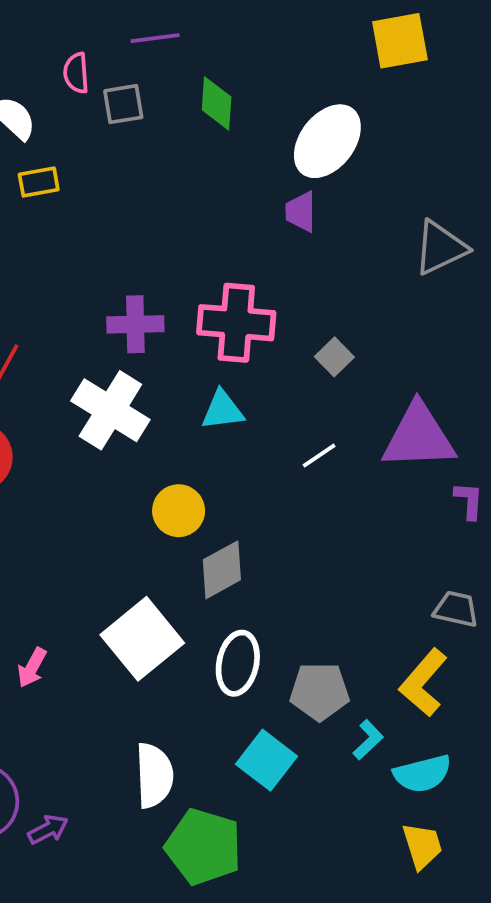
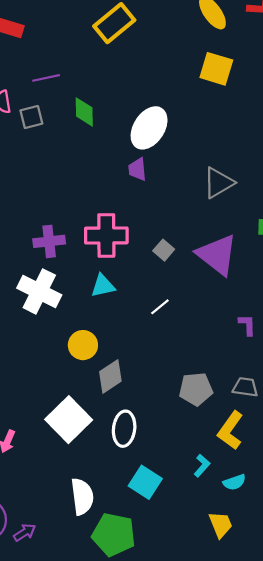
yellow square: (400, 41) -> (216, 69), moved, turned 32
purple triangle: (419, 437) -> (217, 255), moved, turned 45
gray pentagon: (320, 691) -> (196, 389), moved
cyan semicircle: (422, 774) -> (234, 482), size x0.7
yellow trapezoid: (422, 846) -> (221, 525), moved

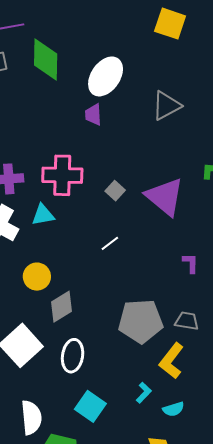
green diamond: (84, 112) -> (46, 60), size x1.5
gray triangle: (218, 183) -> (166, 106), moved
cyan triangle: (103, 286) -> (43, 215), moved
gray pentagon: (196, 389) -> (141, 321), size x1.4

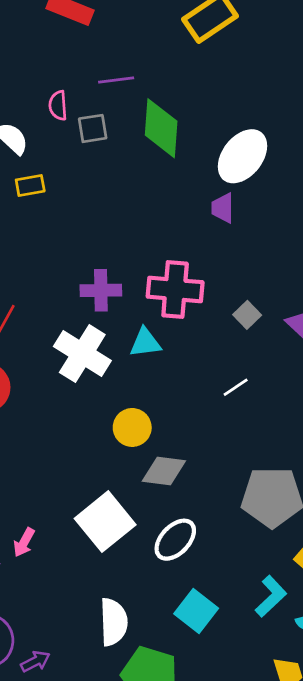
gray diamond: (62, 307) -> (164, 471), turned 36
white ellipse: (73, 356) -> (175, 540), turned 32
cyan L-shape: (144, 393) -> (271, 596), size x1.4

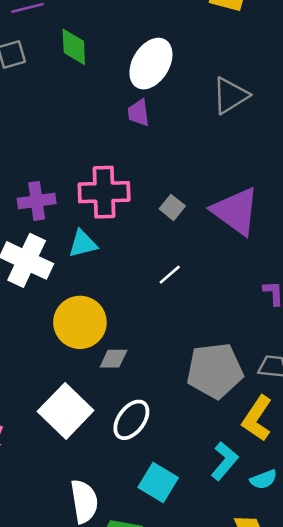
green diamond: (161, 128) -> (74, 47), size x0.7
yellow circle: (132, 427) -> (80, 322), size x1.5
gray diamond: (164, 471) -> (114, 359), size x0.7

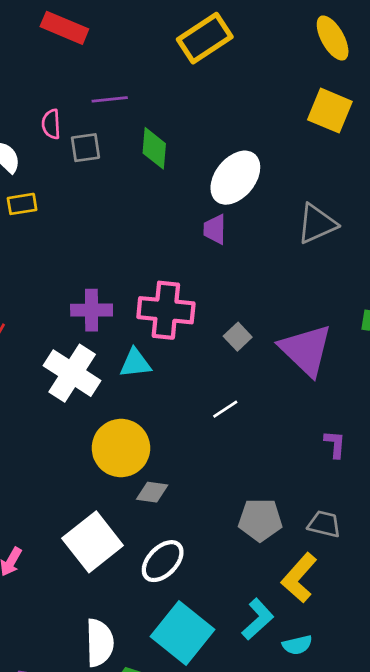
gray pentagon: (215, 371) -> (260, 520), size x0.7
cyan square: (158, 483) -> (183, 633), size x1.4

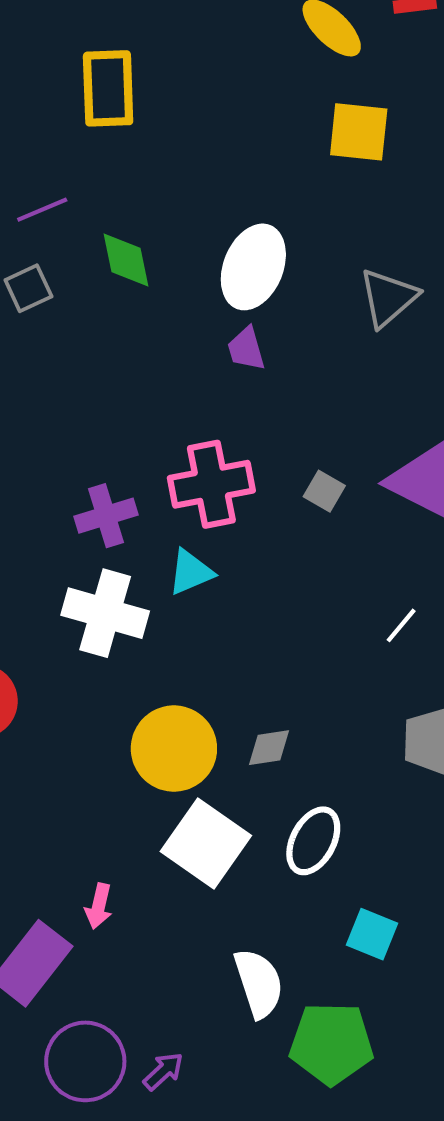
yellow rectangle: (205, 38) -> (108, 88), moved, turned -42
white line: (225, 409) -> (401, 625), moved
yellow circle: (121, 448) -> (174, 749), moved
cyan square: (183, 633) -> (372, 934), size x0.6

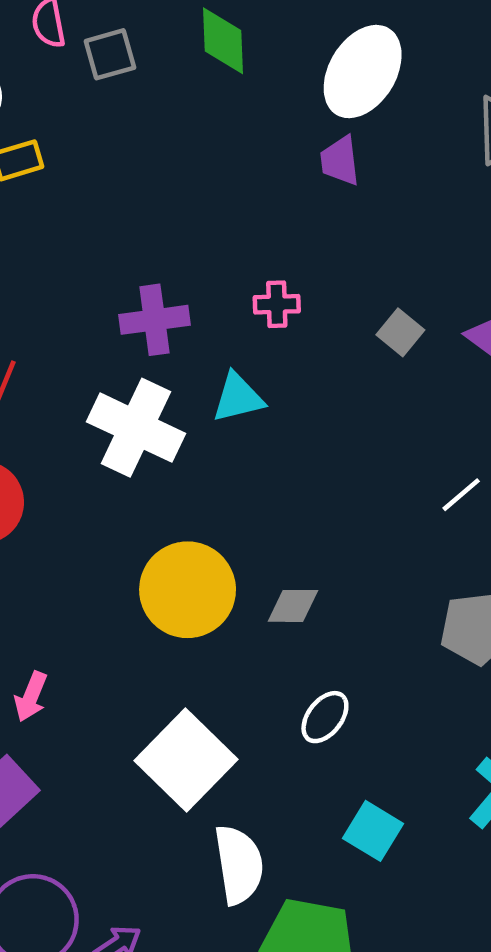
pink cross: (211, 484) -> (277, 304), size x0.5
white ellipse: (313, 841) -> (325, 717), size x0.7
white square: (206, 843) -> (186, 760), moved
pink arrow: (99, 906) -> (31, 697), moved

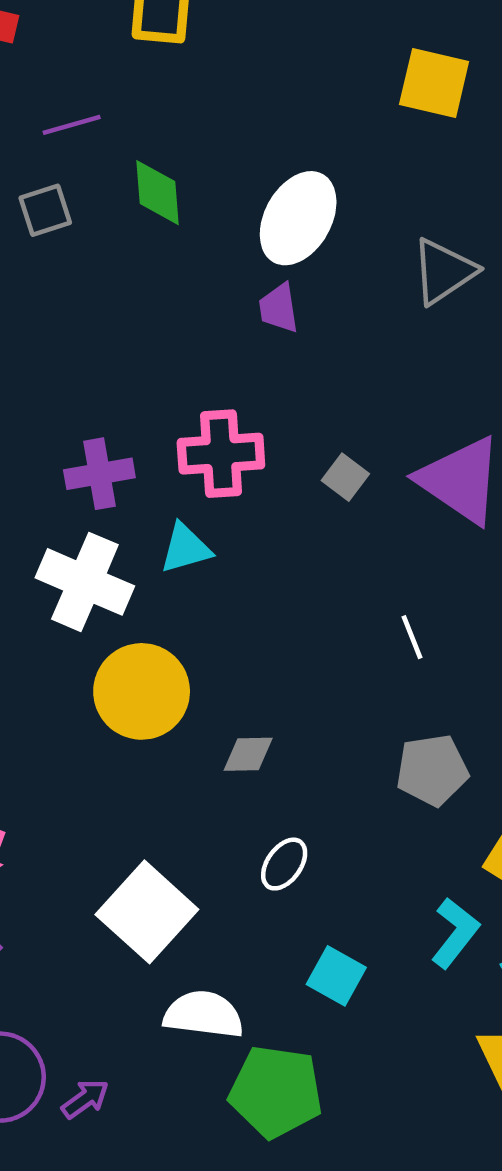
pink cross: (277, 304) -> (221, 454), size x1.8
white line: (461, 495) -> (412, 637), turned -69
yellow circle: (188, 590) -> (142, 691), moved
white semicircle: (239, 865) -> (204, 1015), turned -72

